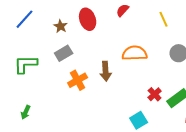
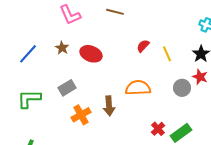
red semicircle: (123, 10) -> (143, 46), moved
red ellipse: (88, 19) -> (91, 54), turned -50
brown star: (61, 26) -> (62, 48), moved

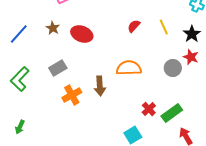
yellow line: (167, 54) -> (164, 27), moved
green L-shape: (29, 99) -> (20, 79), turned -45

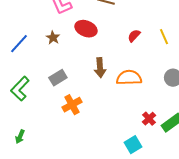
red ellipse: (82, 34) -> (86, 29), moved
brown arrow: (100, 86) -> (100, 68), moved

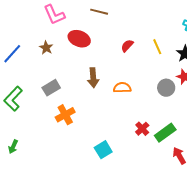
orange semicircle: (129, 78) -> (122, 88), size x0.7
cyan square: (133, 145) -> (103, 150), moved

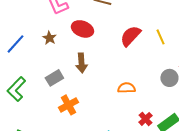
red semicircle: (127, 46) -> (130, 36), size x1.6
brown arrow: (93, 78) -> (81, 63), moved
orange semicircle: (122, 88) -> (126, 88), moved

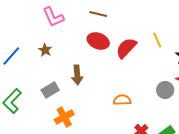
red ellipse: (82, 29) -> (98, 41), moved
yellow line: (160, 37) -> (157, 40), moved

